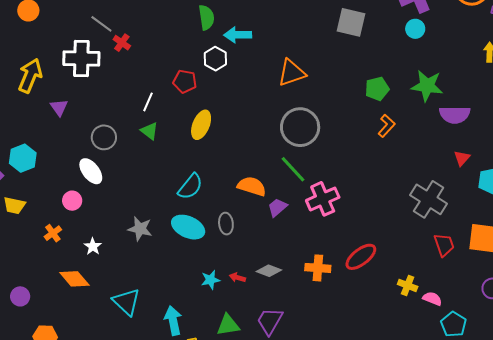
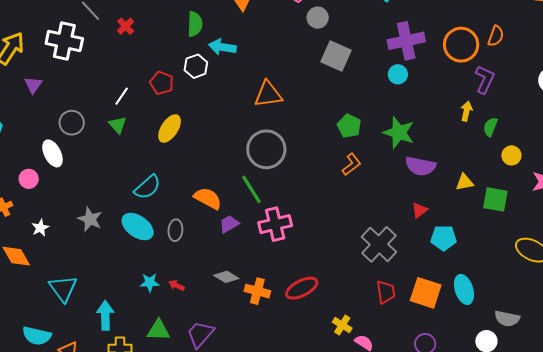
red cross: (122, 43) -> (126, 26), moved
green pentagon: (377, 89) -> (349, 126), turned 30
gray diamond: (269, 271) -> (226, 277), moved

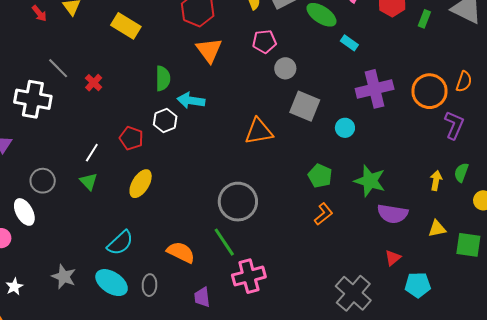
cyan circle: (398, 74) -> (345, 128), moved
orange triangle: (268, 94) -> (259, 131), moved
yellow arrow: (466, 111) -> (436, 180), moved
purple trapezoid: (229, 224) -> (202, 297), moved, turned -65

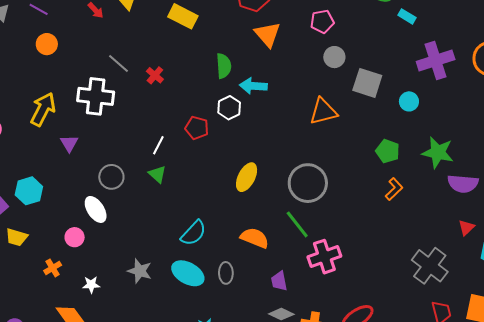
gray circle: (285, 68) -> (334, 57), moved
yellow ellipse: (141, 184) -> (247, 177), moved
white star: (14, 287) -> (91, 285), turned 30

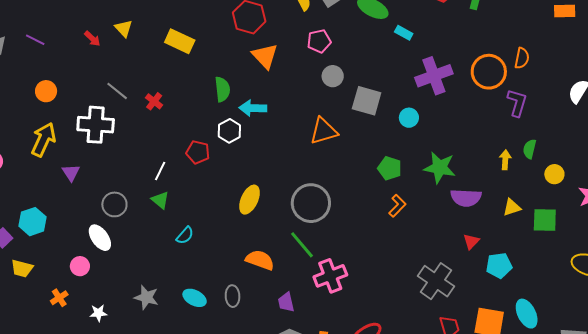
orange circle: (47, 44) -> (46, 91), moved
cyan semicircle: (193, 233) -> (185, 235), moved, size x0.7
cyan ellipse: (188, 273) -> (195, 298), size x0.7

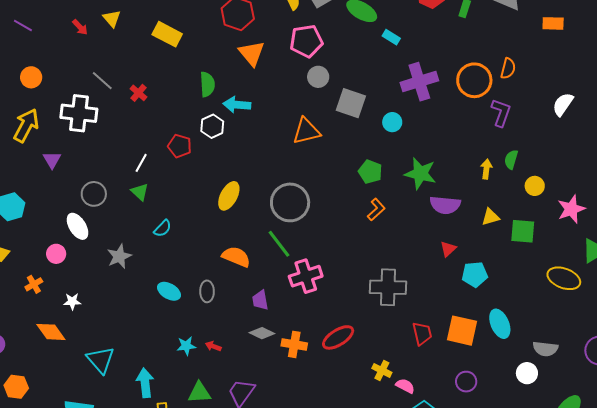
pink pentagon: (319, 41) -> (306, 41), size x1.4
gray cross: (436, 281) -> (388, 287), moved, turned -36
gray star: (146, 297) -> (119, 256), moved, turned 30

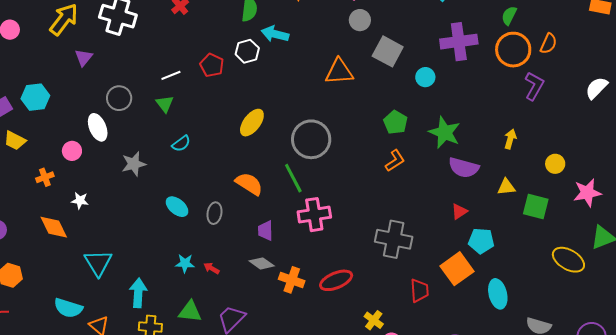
green semicircle: (511, 159) -> (509, 16), moved
white line: (141, 163) -> (171, 75), turned 30
orange square: (462, 331) -> (457, 269), moved, turned 32

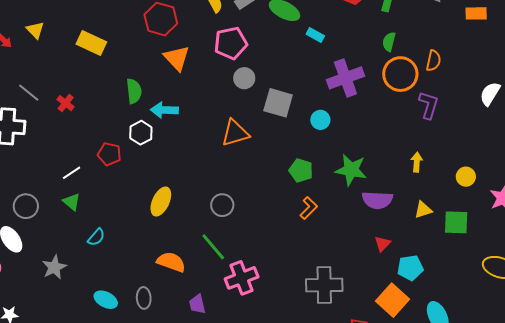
gray circle: (311, 139) -> (222, 205), size x0.6

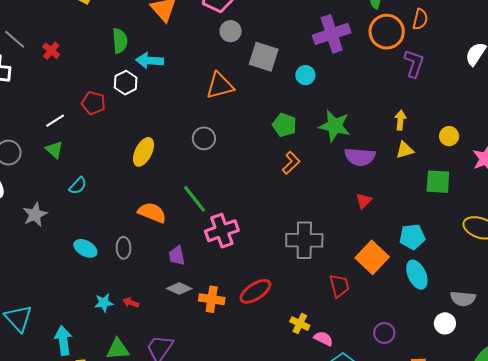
gray circle: (222, 205) -> (204, 138), moved
yellow triangle: (423, 210) -> (405, 150), moved
cyan pentagon: (410, 268) -> (412, 237), moved

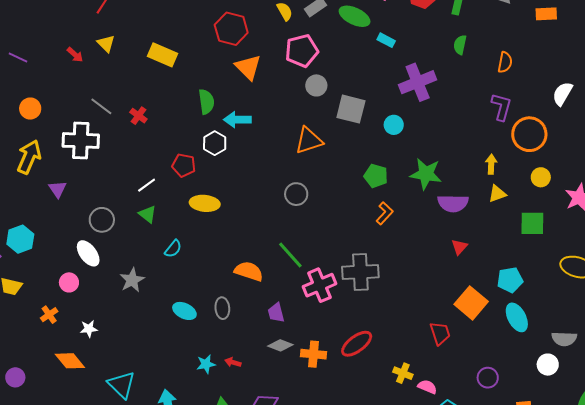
orange circle: (387, 32) -> (529, 134), moved
yellow ellipse: (143, 152) -> (205, 203), moved, turned 72
gray cross: (304, 240) -> (360, 272), moved

